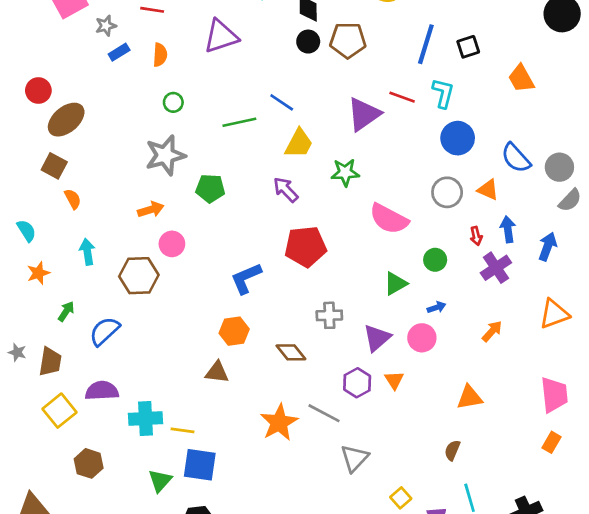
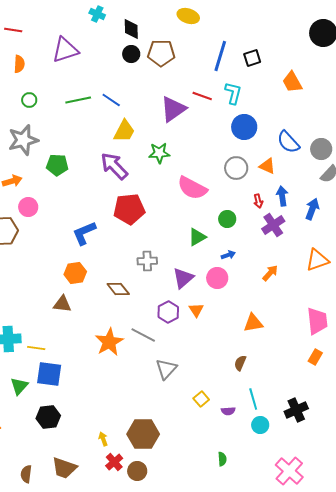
green line: (239, 122) -> (78, 100), moved
purple arrow: (286, 190) -> (114, 166), size x1.4

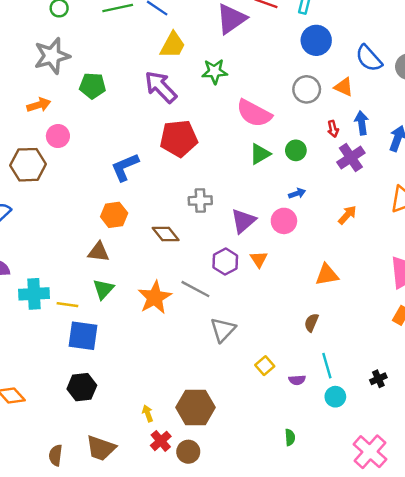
green triangle: (197, 237) -> (260, 154), moved
green triangle: (19, 386) -> (103, 289), moved
black cross: (296, 410) -> (378, 379), size x0.6

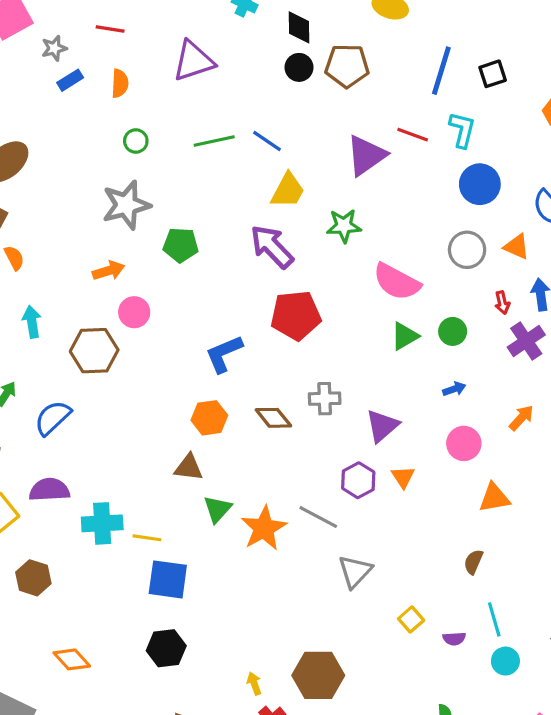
pink circle: (284, 221) -> (464, 443), moved
brown diamond: (166, 234) -> (273, 418), moved
green triangle: (103, 289) -> (217, 509), moved

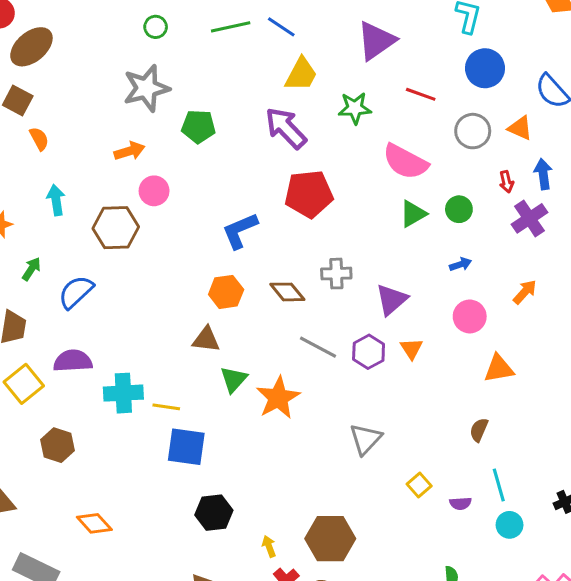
red line: (413, 135) -> (421, 94), moved
gray line: (318, 517) -> (318, 347), moved
black hexagon: (166, 648) -> (214, 513), moved

